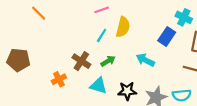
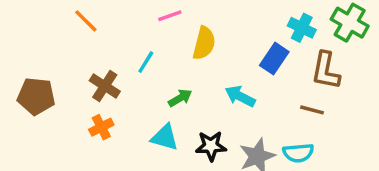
orange line: (39, 13) -> (86, 21), moved
cyan line: (102, 35) -> (146, 62), moved
brown cross: (81, 61) -> (105, 86), moved

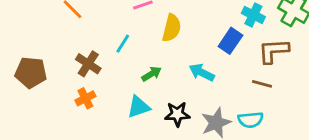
brown L-shape: (326, 71) -> (273, 51), turned 76
cyan triangle: (165, 137) -> (139, 107), turned -35

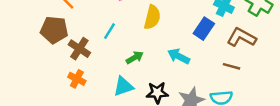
brown L-shape: (273, 51) -> (241, 37), turned 32
brown pentagon: (31, 72) -> (54, 30), moved
orange cross: (85, 98) -> (77, 79), turned -36

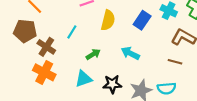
blue rectangle: (204, 29) -> (142, 20), moved
orange cross: (77, 79) -> (44, 72), size x1.5

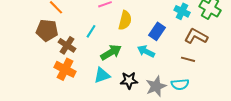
blue rectangle: (142, 20) -> (157, 31), moved
green arrow: (93, 54) -> (111, 52), size x1.5

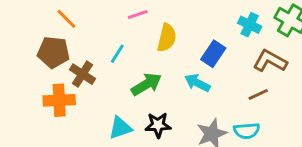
brown line: (188, 59) -> (258, 94), turned -40
orange cross: (65, 69) -> (59, 100), moved, turned -30
cyan triangle: (102, 75) -> (120, 128), moved
black star: (129, 80) -> (158, 125), moved

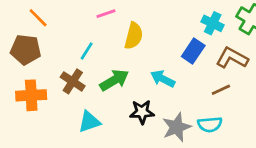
blue rectangle: (213, 54) -> (193, 51), moved
brown cross: (82, 74) -> (73, 81), moved
black star: (158, 125) -> (142, 112), moved

